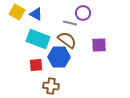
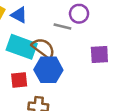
brown semicircle: (67, 40) -> (43, 48), moved

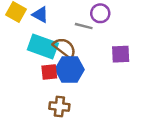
red square: (19, 80) -> (49, 72), moved

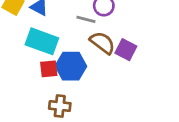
brown semicircle: (65, 48) -> (102, 43), moved
purple square: (121, 54) -> (126, 50), turned 30

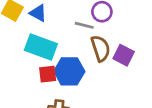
brown semicircle: (102, 43) -> (101, 48), turned 35

